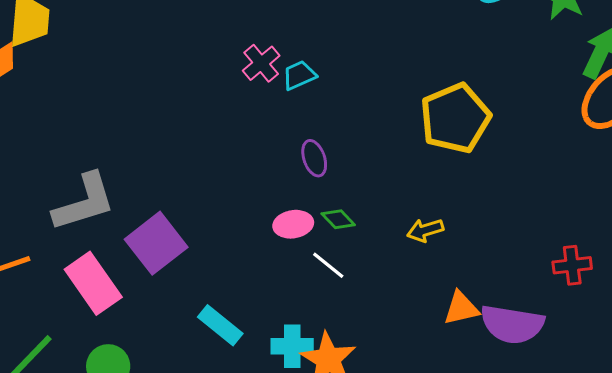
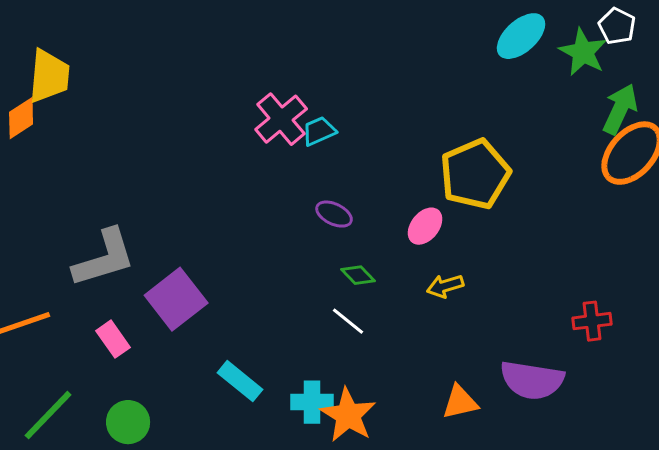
pink cross: (261, 63) -> (281, 119), size x1.4
purple ellipse: (314, 158) -> (334, 214), turned -45
pink ellipse: (293, 224) -> (425, 226), moved, turned -42
pink rectangle: (93, 283) -> (113, 339), size x0.6
orange triangle: (461, 308) -> (460, 402), moved

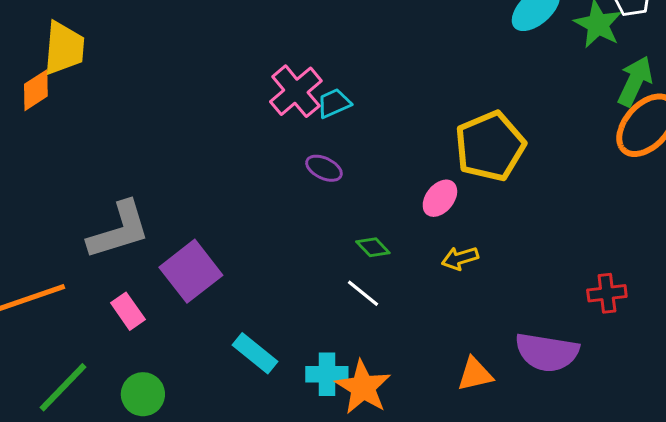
purple ellipse: (334, 214) -> (324, 168), moved

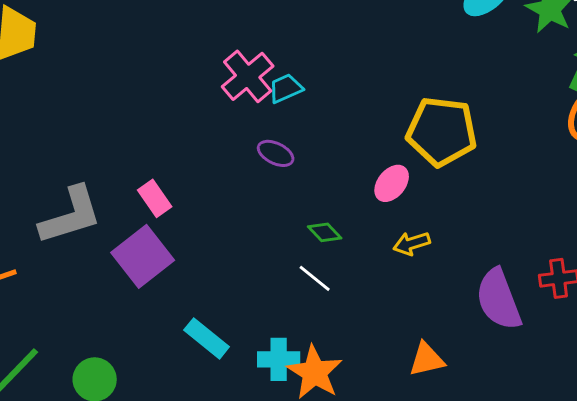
yellow pentagon: (490, 146) -> (442, 131), turned 30
pink rectangle: (128, 311) -> (155, 198), moved
purple semicircle: (547, 352) -> (499, 299), moved, turned 60

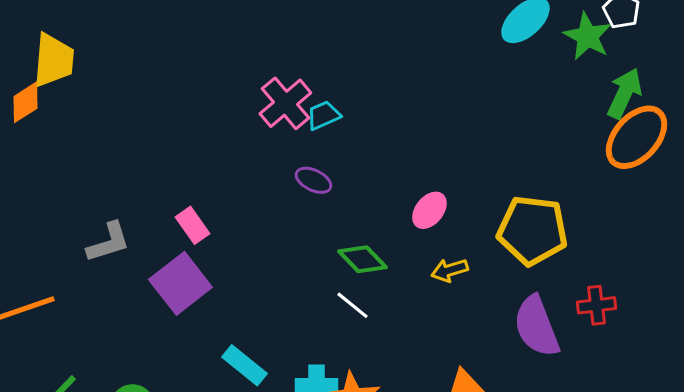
yellow pentagon: (442, 131) -> (532, 230), moved
gray L-shape: (71, 215) -> (108, 242), size x0.7
green diamond: (325, 232) -> (362, 259), size x1.4

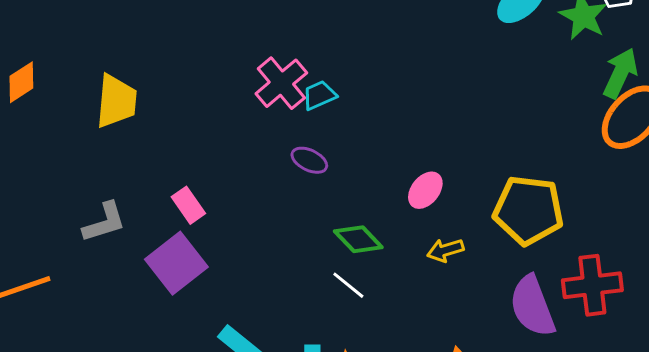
yellow trapezoid: (53, 60) -> (116, 101), moved
red cross: (596, 305) -> (592, 285), size x1.5

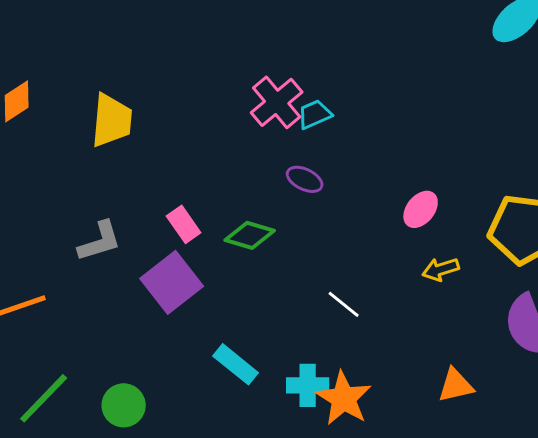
green diamond: (358, 239) -> (250, 235), moved, turned -30

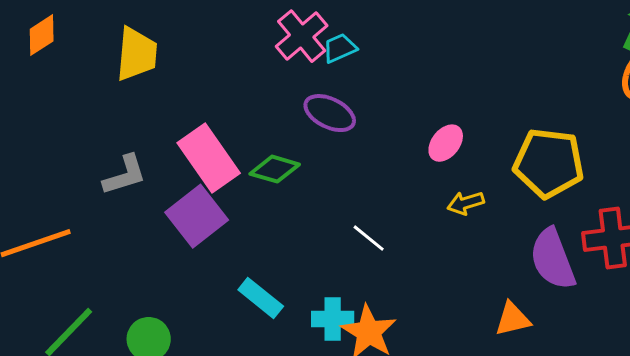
purple ellipse: (305, 179) -> (330, 113), size x1.4
pink rectangle: (184, 224) -> (209, 158), size x1.8
orange triangle: (456, 385) -> (513, 319), moved

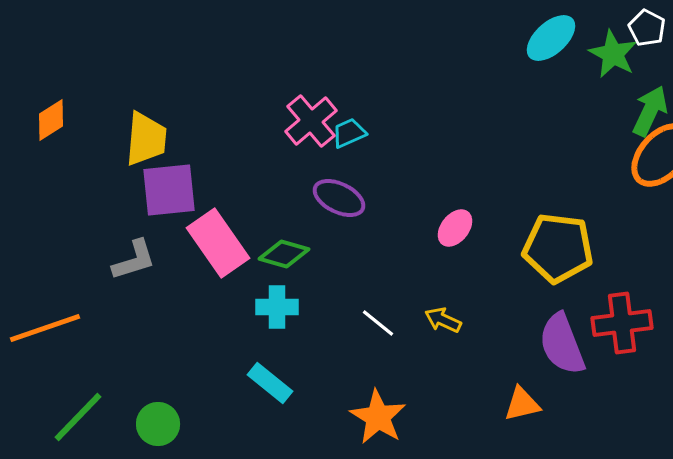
yellow arrow: (466, 203) -> (443, 320), moved, turned 42
purple square: (197, 216) -> (169, 190), moved, turned 32
cyan cross: (333, 319) -> (277, 307), moved

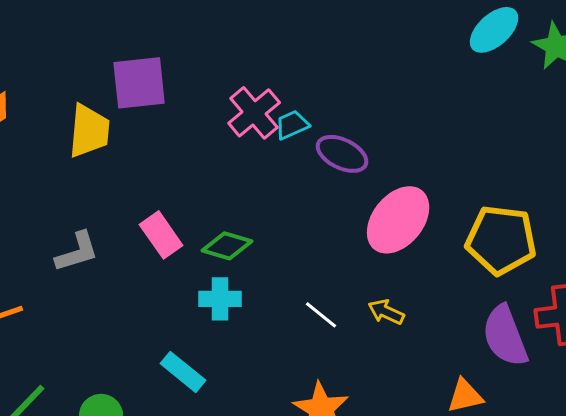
purple square: (169, 190) -> (139, 83), moved
purple ellipse: (339, 198) -> (342, 154), moved
pink ellipse: (455, 228) -> (398, 220), size x1.8
pink rectangle: (218, 243) -> (161, 235), size x0.7
cyan rectangle: (270, 383) -> (183, 372), moved

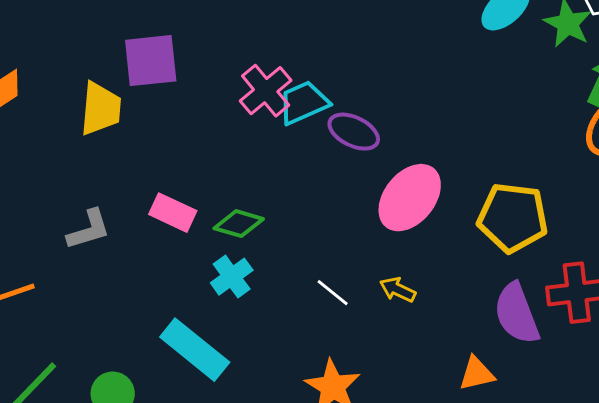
cyan trapezoid: (292, 125) -> (304, 103), size x1.5
pink rectangle: (161, 235) -> (173, 213), turned -30
cyan cross: (220, 299) -> (232, 277), turned -36
cyan rectangle: (183, 372) -> (195, 350), size x1.5

